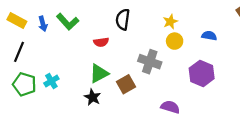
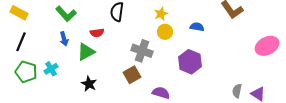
blue arrow: (43, 24) -> (64, 39), moved
green triangle: (99, 73) -> (86, 52), moved
brown square: (126, 84) -> (132, 75), moved

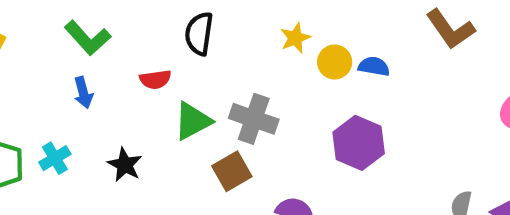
yellow circle: (165, 32) -> (335, 62), moved
green triangle: (86, 52) -> (193, 121), moved
black star: (89, 84) -> (125, 165), moved

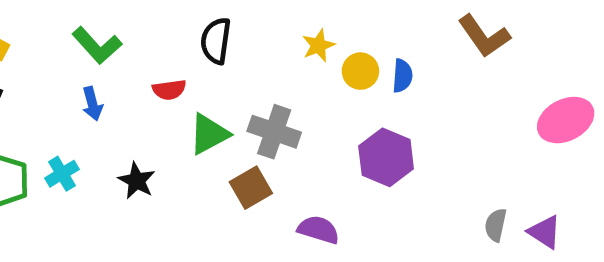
blue semicircle: (374, 66) -> (402, 76), turned 84

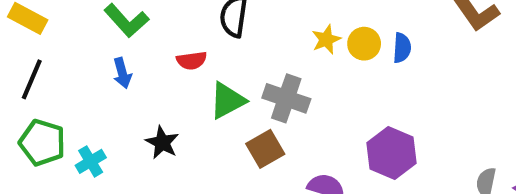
yellow star: (318, 45) -> (326, 39), moved
purple hexagon: (386, 157) -> (391, 153), moved
cyan cross: (62, 174) -> (91, 161), moved

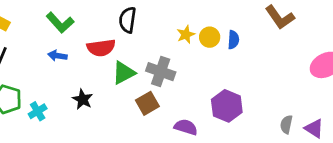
red semicircle: (192, 60) -> (101, 48), size x1.5
blue arrow: (122, 73) -> (57, 56), turned 114

